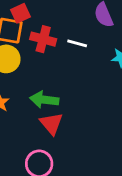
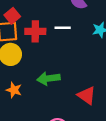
red triangle: (51, 124) -> (87, 95), moved

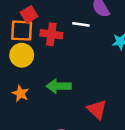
white line: (63, 28) -> (81, 24), moved

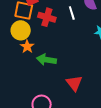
white line: (81, 24) -> (72, 13), turned 56
orange star: (20, 93) -> (27, 47), moved

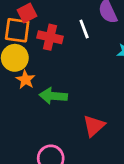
red triangle: (74, 83) -> (94, 126), turned 30

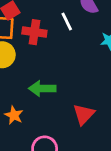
orange star: (25, 80) -> (14, 115), moved

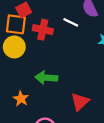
white line: (67, 22) -> (71, 22), turned -42

